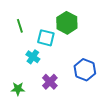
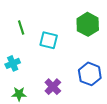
green hexagon: (67, 23) -> (88, 24), moved
cyan cross: (33, 57) -> (13, 63), moved, turned 32

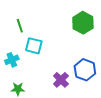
cyan square: (49, 40) -> (34, 46), moved
purple cross: (53, 87) -> (61, 80), moved

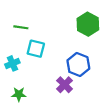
green line: (20, 26) -> (21, 27), turned -64
blue hexagon: (85, 70) -> (78, 65), moved

